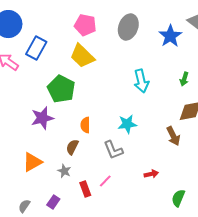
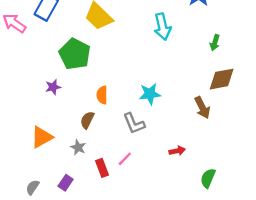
cyan arrow: (141, 81) -> (162, 27), moved
purple star: (42, 118) -> (53, 87), size x0.6

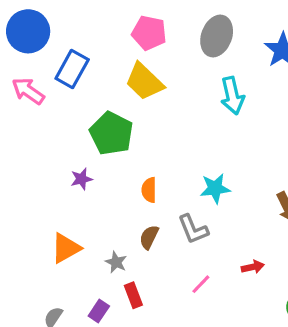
brown semicircle: (87, 120) -> (149, 237), moved
pink line: (125, 159) -> (201, 284), moved
red rectangle: (102, 168) -> (133, 295), moved

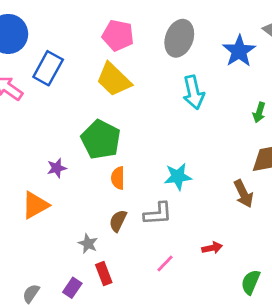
green pentagon: (111, 133) -> (101, 139), moved
gray L-shape: (193, 229) -> (158, 214), turned -72
orange triangle: (66, 248) -> (35, 205), moved

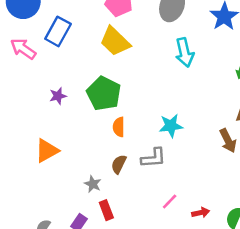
purple star: (57, 168) -> (58, 96), moved
red arrow: (212, 248) -> (201, 213), moved
pink line: (165, 264) -> (170, 201), moved

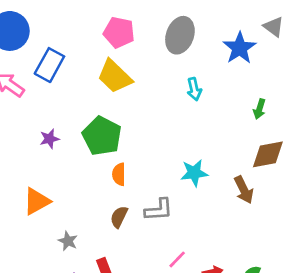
cyan arrow: (184, 52) -> (194, 89), size x0.7
cyan star: (171, 126) -> (194, 173), moved
gray star: (93, 184) -> (68, 241), moved

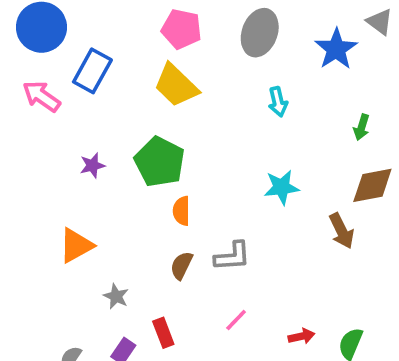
cyan star: (194, 173) -> (282, 187), moved
pink line: (177, 259) -> (236, 320), moved

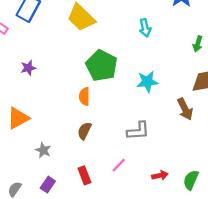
green pentagon: (160, 162) -> (102, 66), moved
gray L-shape: (232, 256) -> (138, 131), moved
red rectangle: (163, 333) -> (84, 175), moved

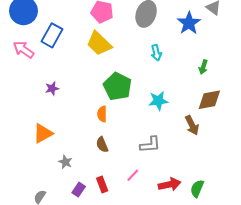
brown semicircle: (84, 131) -> (102, 145), turned -49
red arrow: (160, 175) -> (170, 184), size x1.5
purple rectangle: (48, 185) -> (79, 190), moved

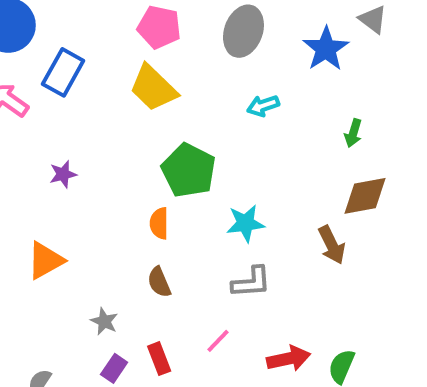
cyan arrow: (156, 53) -> (263, 106), turned 84
cyan star: (158, 101) -> (245, 223), moved
gray star: (65, 162) -> (104, 321), moved

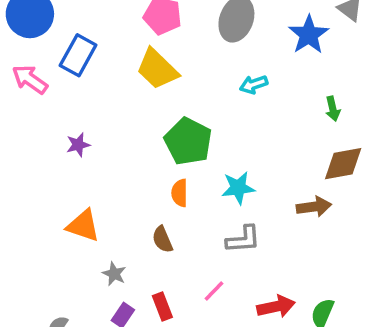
green arrow: (353, 133) -> (333, 109), turned -30
orange semicircle: (159, 223) -> (180, 193), moved
brown arrow: (332, 245) -> (314, 207), turned -72
orange triangle: (45, 261) -> (83, 226), moved, turned 48

